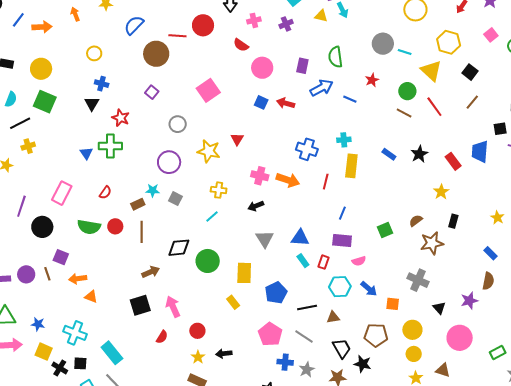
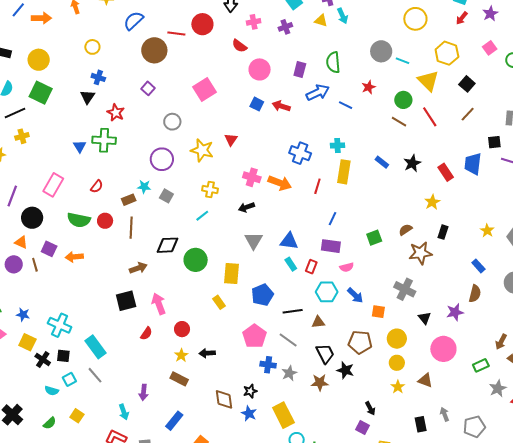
orange arrow: (78, 279) -> (74, 257), moved
orange triangle: (91, 297) -> (21, 242), moved

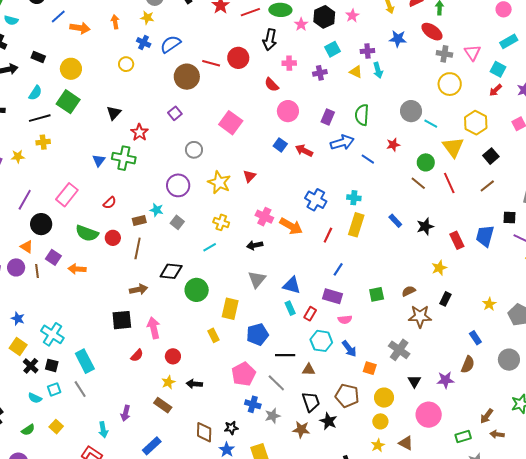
blue cross: (98, 77) -> (144, 43), moved
pink square: (205, 89) -> (231, 123), turned -30

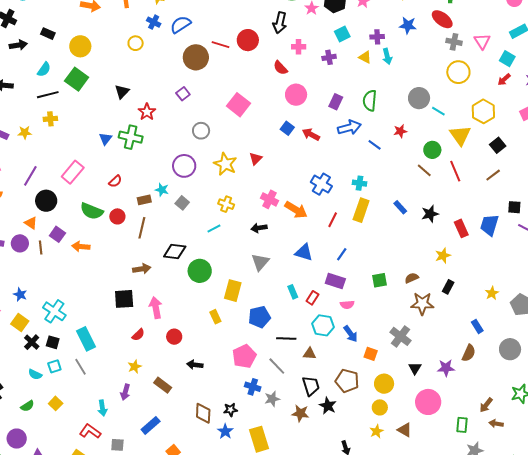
blue triangle: (292, 285) -> (304, 252), moved
yellow star: (168, 382) -> (135, 367), moved
green rectangle: (463, 436) -> (462, 425), turned -70

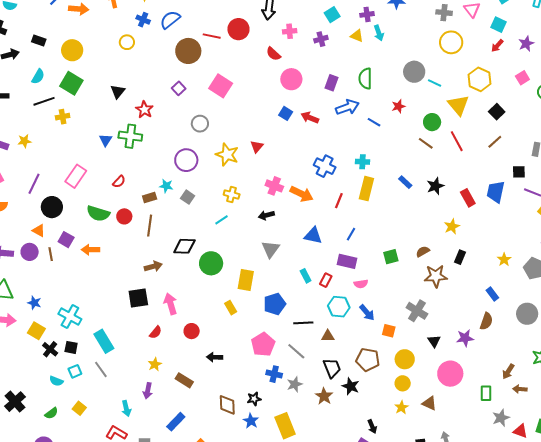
pink square: (238, 105) -> (221, 86), moved
yellow cross: (50, 119) -> (63, 117), moved
brown star: (300, 413) -> (324, 396), turned 30

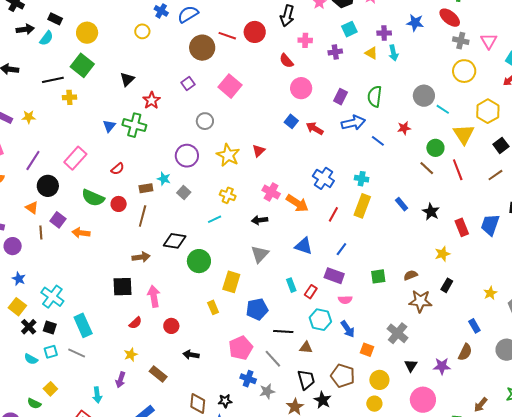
cyan semicircle: (38, 76) -> (46, 38), moved
black star: (435, 186) -> (431, 212), turned -30
purple circle: (30, 252) -> (13, 246), moved
gray line: (101, 369) -> (77, 353), turned -36
green semicircle: (51, 413) -> (34, 404), moved, turned 56

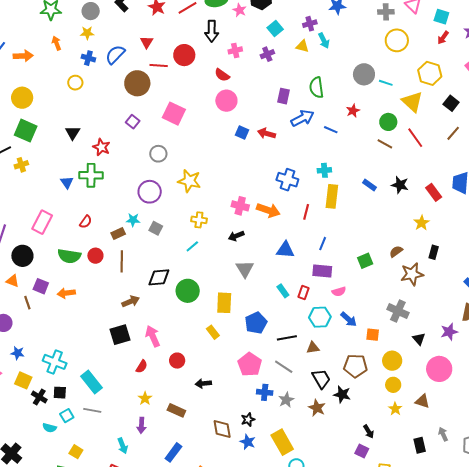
pink circle: (301, 88) -> (226, 101), moved
red triangle: (259, 151) -> (147, 42), moved

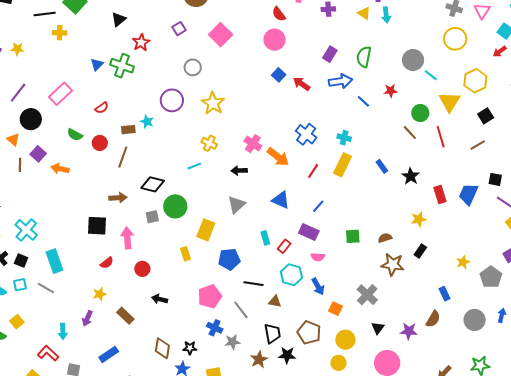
gray square: (156, 228) -> (152, 217), moved, turned 32
green semicircle: (69, 256) -> (75, 135), size x0.7
black star: (342, 394) -> (287, 355), turned -30

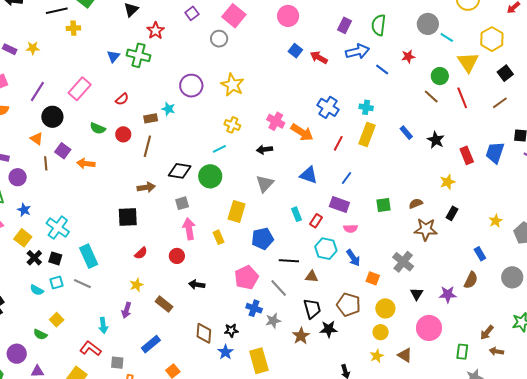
gray circle: (193, 67) -> (219, 39), moved
green circle: (175, 206) -> (210, 176), moved
pink arrow: (127, 238) -> (189, 229), moved

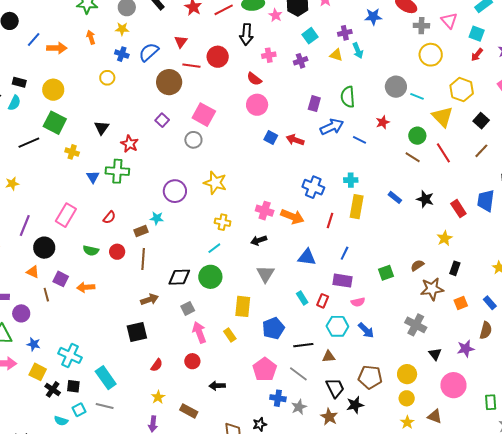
yellow cross: (73, 28) -> (72, 152), moved, turned 32
orange square: (373, 278) -> (461, 303), moved, turned -32

